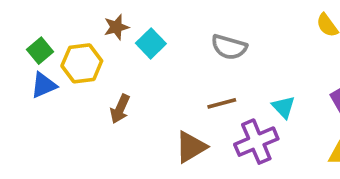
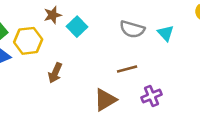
cyan triangle: (284, 107) -> (166, 33), moved
purple cross: (256, 142) -> (151, 96), size x0.7

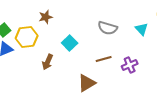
cyan square: (77, 27) -> (70, 43), moved
cyan triangle: (166, 33) -> (142, 29), moved
purple cross: (151, 96) -> (130, 65), moved

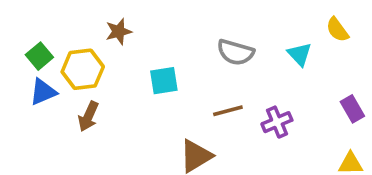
cyan square: (70, 43) -> (164, 81), turned 35
brown arrow: (48, 62) -> (88, 116), moved

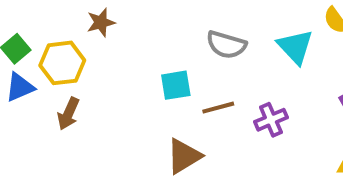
cyan triangle: (300, 54) -> (295, 47), size x1.4
cyan square: (164, 81) -> (176, 85), moved

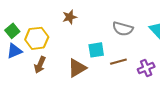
brown star: (101, 22) -> (70, 17), moved
brown triangle: (184, 156) -> (77, 68), moved

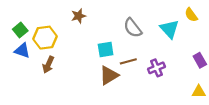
gray semicircle: (123, 29) -> (133, 28), turned 36
blue triangle: (14, 51) -> (22, 51), turned 42
brown triangle: (77, 68) -> (109, 75), moved

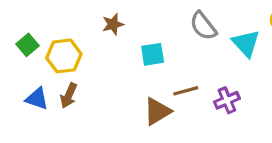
gray semicircle: (133, 28) -> (203, 26), moved
cyan square: (106, 49) -> (153, 54), moved
blue triangle: (22, 51) -> (37, 99), moved

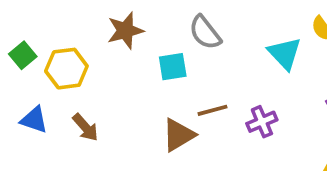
brown star: (113, 24) -> (125, 31), size x1.4
gray semicircle: (203, 26) -> (205, 32), moved
brown arrow: (69, 96) -> (85, 127), moved, turned -65

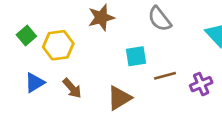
cyan square: (173, 67) -> (136, 56), moved
blue triangle: (34, 120) -> (35, 83), turned -50
brown triangle: (178, 135) -> (119, 98), moved

